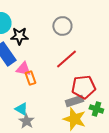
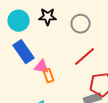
black star: (19, 36) -> (48, 17), moved

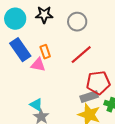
orange rectangle: (49, 76) -> (45, 52), moved

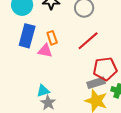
blue rectangle: (20, 50) -> (27, 36), turned 50
cyan triangle: (36, 105) -> (43, 91), turned -48

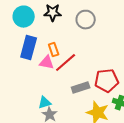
red line: (88, 41) -> (66, 63), moved
gray rectangle: (96, 83) -> (81, 88), moved

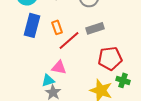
pink triangle: (47, 63) -> (59, 67), moved
gray rectangle: (81, 88) -> (95, 28), moved

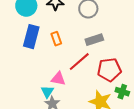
red line: (69, 40) -> (79, 62), moved
cyan triangle: (48, 80) -> (47, 92), turned -40

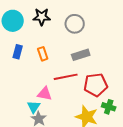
blue rectangle: (31, 37) -> (18, 52), size x0.6
red line: (79, 62) -> (66, 77), turned 30

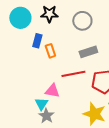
blue rectangle: (18, 52) -> (37, 41), moved

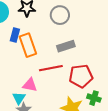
orange rectangle: (50, 51) -> (28, 45), size x1.6

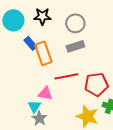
blue rectangle: (15, 35) -> (30, 43), turned -56
gray rectangle: (66, 46) -> (75, 46), moved

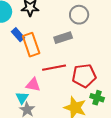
gray circle: (75, 23) -> (79, 15), moved

